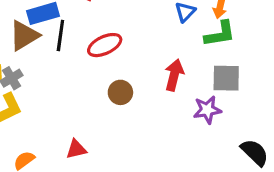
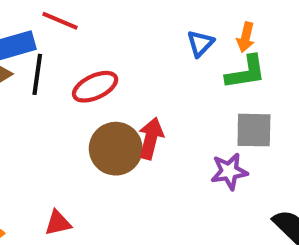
red arrow: (174, 75) -> (151, 138), moved
brown circle: (120, 92) -> (116, 149), size x1.6

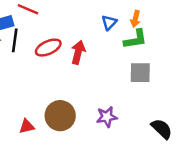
red arrow: (151, 138) -> (78, 52), moved
brown circle: (116, 149) -> (60, 116), moved
purple star: (229, 171) -> (107, 117), moved

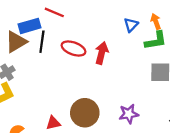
orange arrow: (135, 19) -> (156, 21), turned 147
red ellipse: (48, 48) -> (73, 49), turned 45

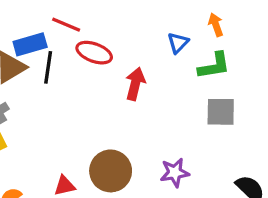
orange arrow: (156, 21) -> (216, 25), moved
red ellipse: (73, 49) -> (94, 53), moved

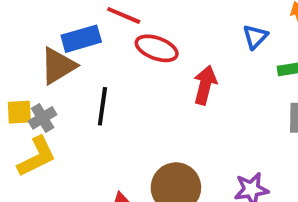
black line: (48, 67) -> (102, 106), moved

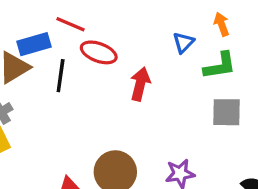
black line: (102, 106) -> (61, 76), moved

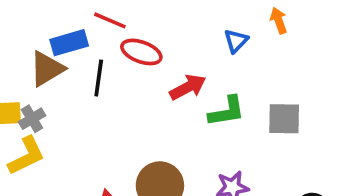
green L-shape: (220, 66) -> (227, 111), moved
red arrow: (140, 84) -> (188, 87), turned 48

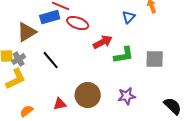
blue rectangle: (69, 43) -> (50, 17), moved
black line: (99, 78) -> (51, 60), moved, turned -48

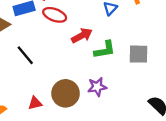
purple star: (127, 96) -> (97, 87), moved

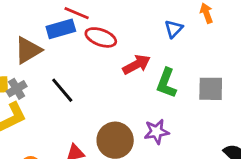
green L-shape: (105, 50) -> (166, 83), turned 120

